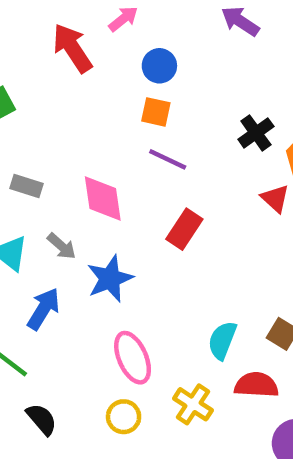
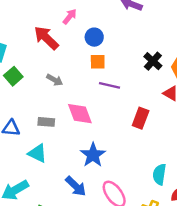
gray rectangle: (26, 186) -> (46, 122), moved
red rectangle: (184, 229) -> (141, 118), moved
gray arrow: (62, 246) -> (55, 80), moved
blue arrow: (43, 309) -> (76, 186), moved, turned 115

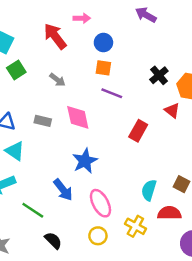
pink arrow: (70, 17) -> (82, 18), turned 42
cyan triangle: (37, 153) -> (15, 151), moved

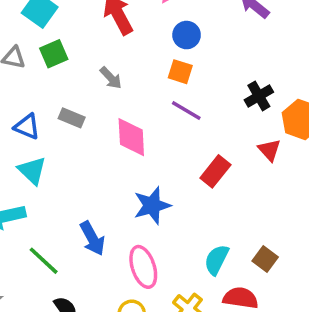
gray rectangle: (43, 121) -> (72, 118), moved
blue star: (85, 161) -> (152, 205), moved

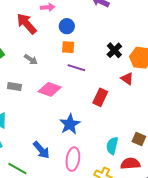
pink diamond: (131, 137) -> (50, 89), turned -55
pink ellipse: (143, 267) -> (73, 159), turned 40

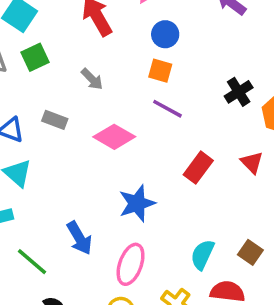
red triangle: (127, 79) -> (252, 162), moved

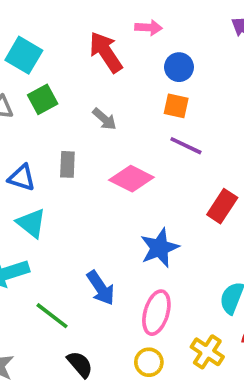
gray rectangle: (55, 120) -> (67, 164), turned 75

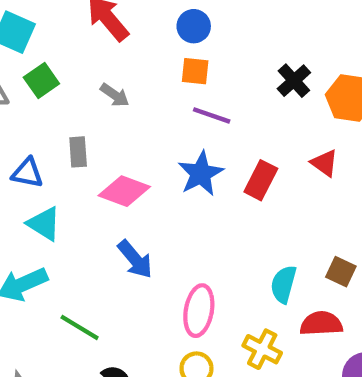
pink diamond: (131, 179) -> (124, 191), moved
blue star: (160, 248) -> (201, 174), moved
blue arrow: (101, 288) -> (135, 259), moved

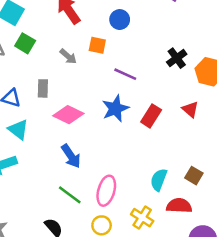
orange square: (195, 71) -> (97, 45), moved
green square: (41, 80) -> (25, 43), turned -30
green line: (80, 327) -> (70, 195), moved

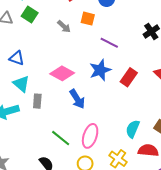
gray rectangle: (43, 88) -> (37, 101), moved
blue arrow: (71, 156) -> (77, 99), moved

